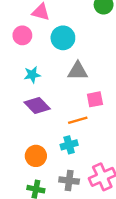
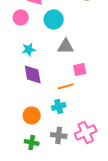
purple diamond: (37, 105) -> (33, 74), turned 35

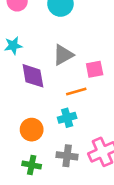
gray triangle: (66, 46) -> (63, 55), moved, turned -30
cyan star: (29, 49) -> (13, 46), moved

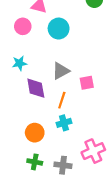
orange line: (76, 92) -> (62, 100), moved, turned -56
gray cross: (67, 156) -> (63, 165), moved

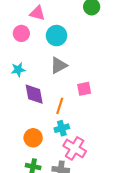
gray triangle: (61, 71) -> (59, 65), moved
pink cross: (93, 151) -> (75, 148), moved, turned -35

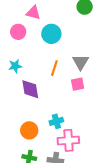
gray triangle: (59, 65) -> (81, 62), moved, turned -30
orange line: (60, 106) -> (54, 68), moved
pink cross: (75, 148) -> (68, 140), turned -35

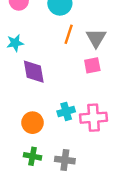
orange line: (54, 68) -> (69, 34), moved
pink cross: (68, 140) -> (94, 118), moved

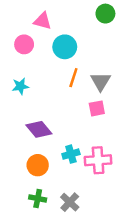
purple diamond: (34, 72) -> (39, 129), moved, turned -30
gray cross: (65, 160) -> (70, 202), turned 36

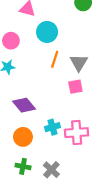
pink circle: (24, 44) -> (11, 41), moved

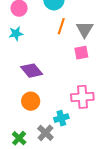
cyan cross: (53, 127) -> (61, 118), moved
green cross: (23, 166) -> (19, 138), moved, turned 32
gray cross: (51, 170) -> (45, 133), moved

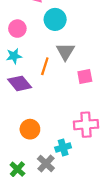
orange line: (61, 26) -> (45, 66), moved
gray triangle: (85, 29) -> (65, 51), moved
purple diamond: (32, 71) -> (20, 83), moved

